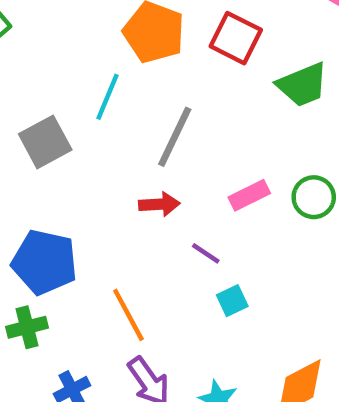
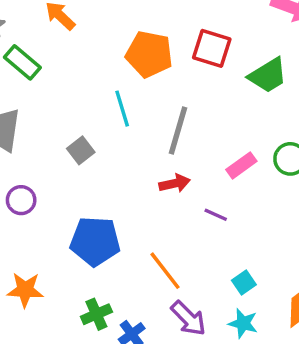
cyan line: (107, 97) -> (122, 109), turned -30
gray square: (45, 142) -> (81, 150), size x0.7
cyan square: (232, 301) -> (244, 283), moved
green cross: (27, 327) -> (96, 314), moved

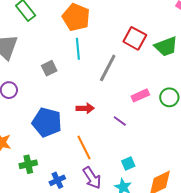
red square: (212, 48) -> (135, 38), moved
orange pentagon: (149, 54) -> (76, 17), moved
red arrow: (175, 183) -> (85, 108), moved
green cross: (96, 314) -> (28, 164), moved

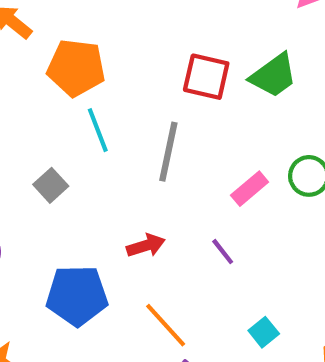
purple line: (120, 121) -> (223, 252), turned 32

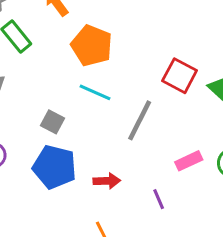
cyan line: (98, 130) -> (95, 92), turned -60
gray square: (51, 185) -> (53, 122), turned -35
blue pentagon: (77, 295) -> (55, 167), moved

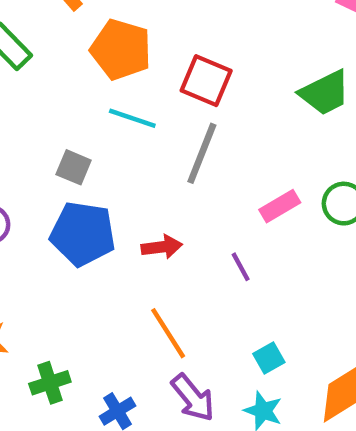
red square: (180, 76) -> (206, 81), moved

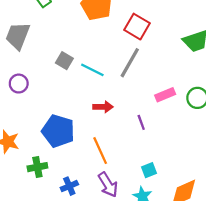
cyan line: (132, 118) -> (92, 70), moved
blue pentagon: (83, 234) -> (58, 131), moved

